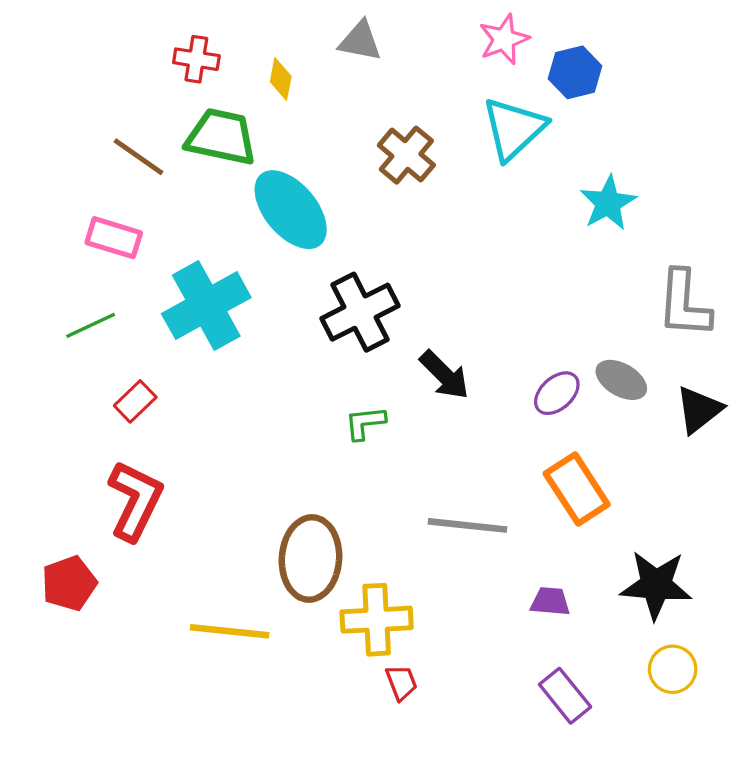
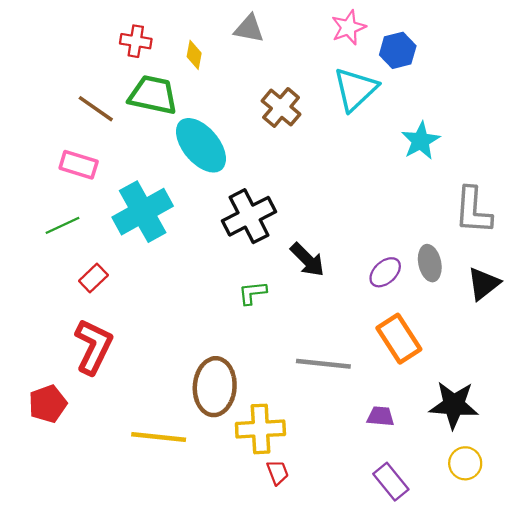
gray ellipse: (621, 380) -> (430, 263), turned 48

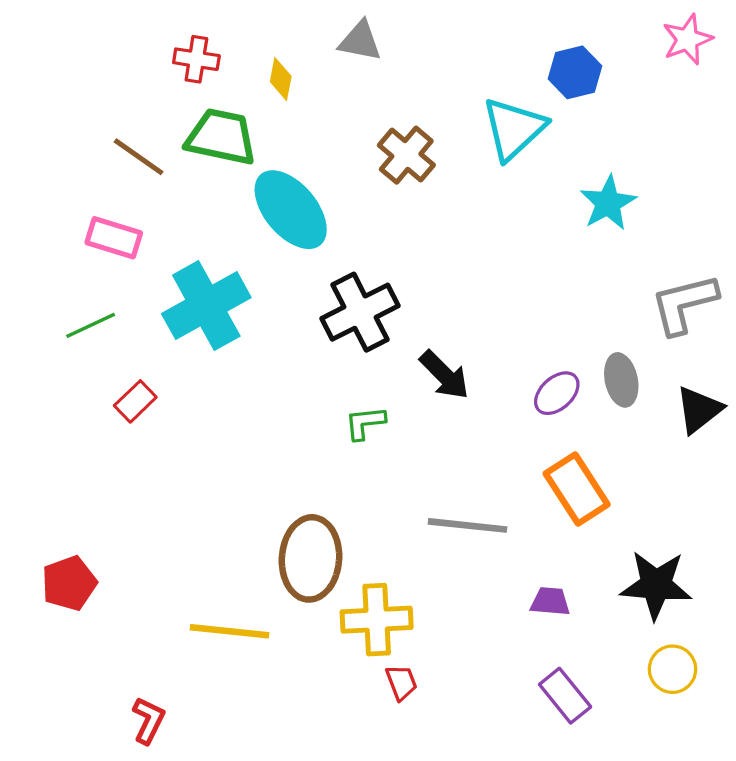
pink star: (349, 27) -> (687, 39), moved
gray L-shape: (473, 210) -> (684, 304), turned 72
red L-shape: (93, 347) -> (148, 720), moved, size x0.6

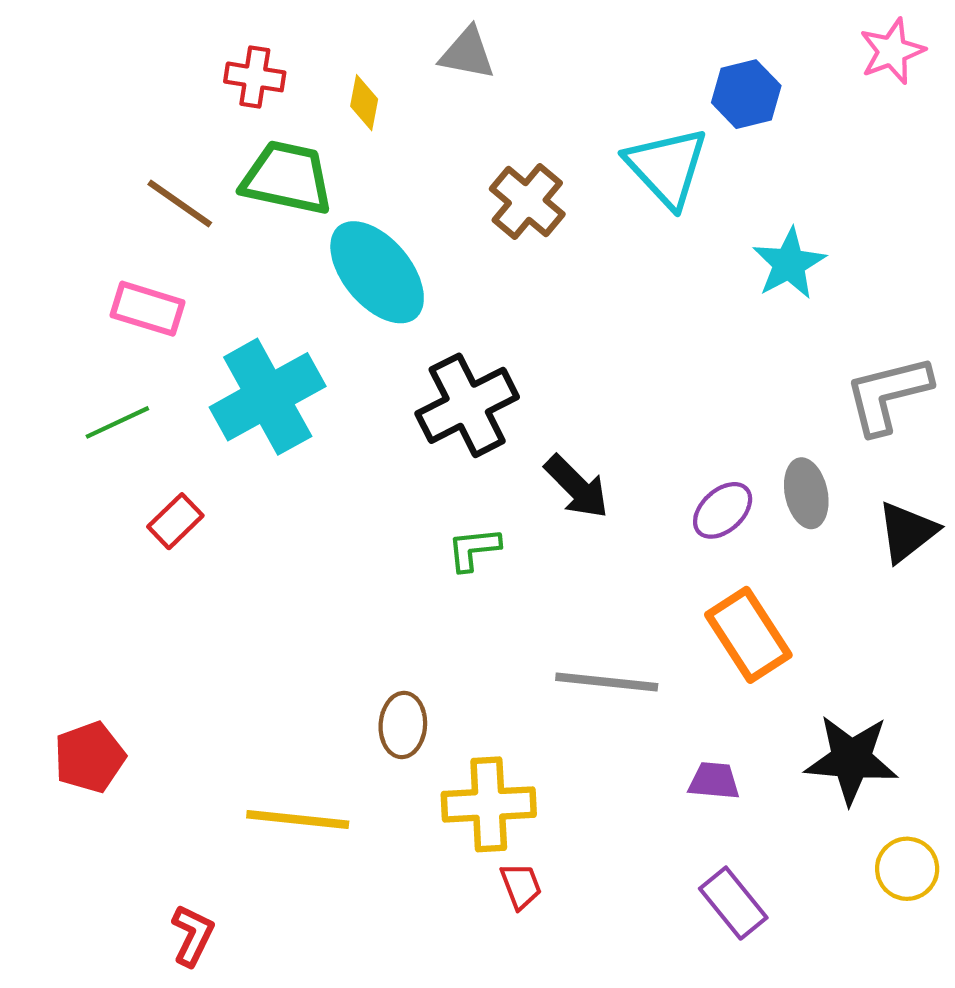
cyan triangle: (514, 129) -> (667, 167), turned -30
brown ellipse: (310, 558) -> (403, 725), size x0.6
yellow circle: (673, 669) -> (907, 869), moved

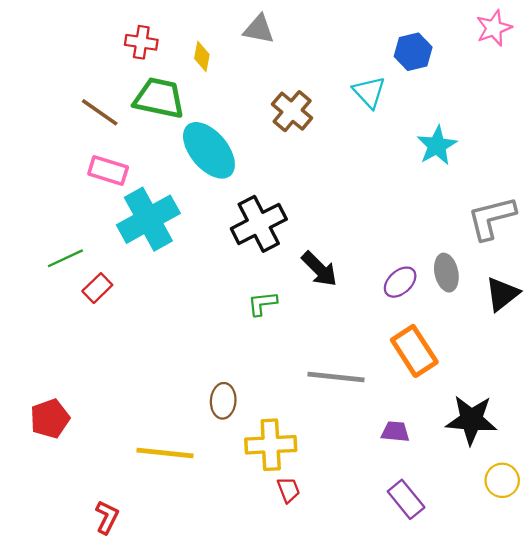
cyan triangle: (667, 167) -> (369, 92), size x0.7
pink rectangle: (147, 309) -> (108, 170), moved
green line: (117, 422) -> (65, 258), moved

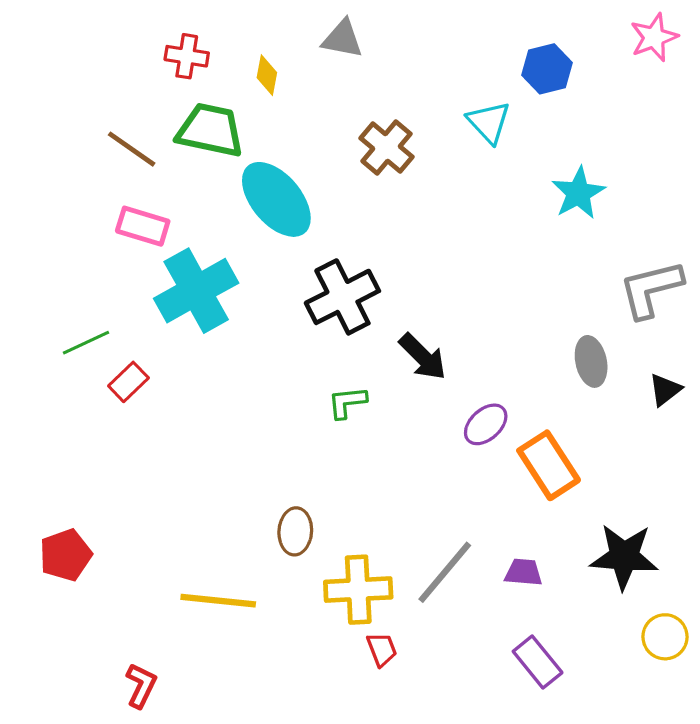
purple ellipse: (400, 282) -> (486, 424), moved
black triangle: (502, 294) -> (665, 390), size x0.7
gray line: (336, 377) -> (445, 572), moved, turned -56

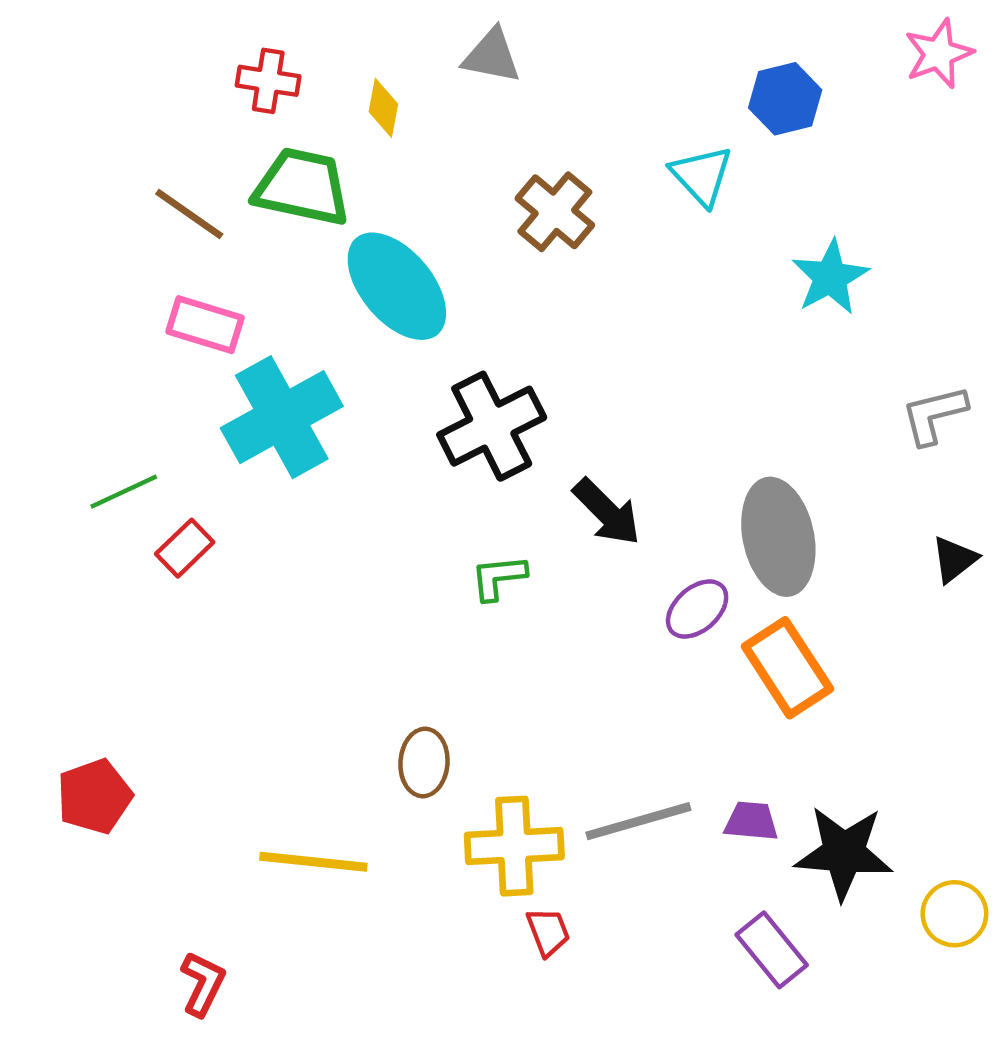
gray L-shape: (651, 289) -> (934, 415), size x0.7
gray ellipse: (591, 361) -> (778, 537), moved, size x1.6
black star: (624, 557) -> (844, 853), moved
gray line: (445, 572) -> (638, 821), turned 34

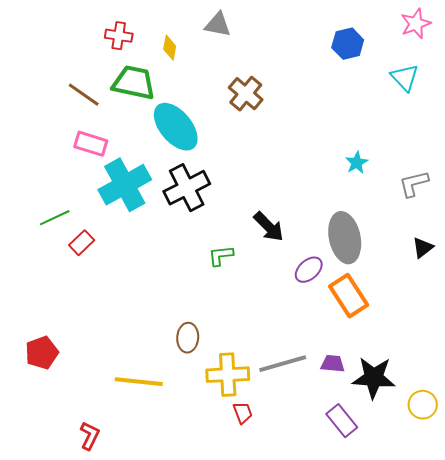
cyan triangle: (702, 176) -> (405, 78), moved
cyan star: (830, 277) -> (357, 163), moved, size x0.7
black cross: (492, 426) -> (187, 188), moved

